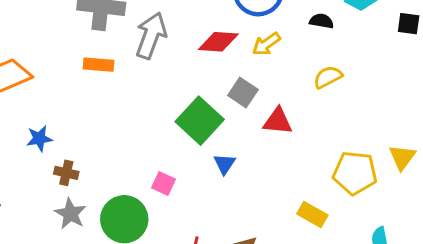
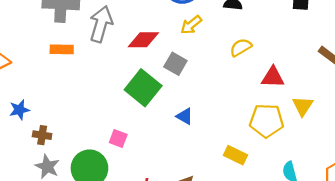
red diamond: (218, 42) -> (143, 40), moved
red triangle: (278, 121) -> (273, 77), moved
blue triangle: (225, 164) -> (185, 116), moved, turned -30

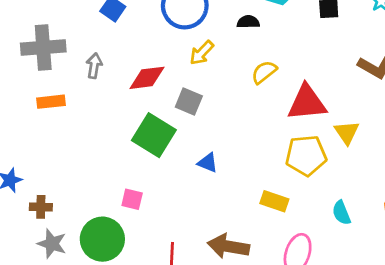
gray arrow: (101, 24) -> (94, 66), size x0.6
red triangle: (273, 77) -> (307, 103), size x1.4

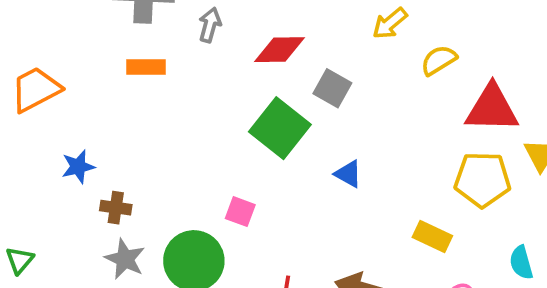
yellow arrow: (202, 53) -> (390, 23), moved

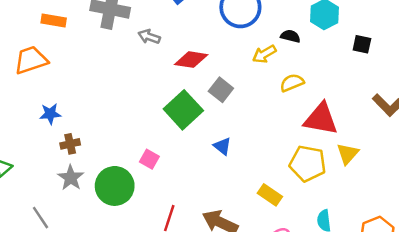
gray arrow: (210, 25) -> (149, 37), turned -95
orange rectangle: (146, 67) -> (54, 20), moved
brown cross: (116, 208) -> (70, 144), turned -30

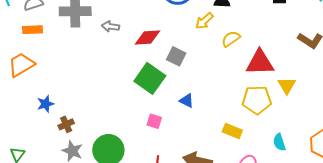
pink square: (149, 159) -> (154, 121), moved

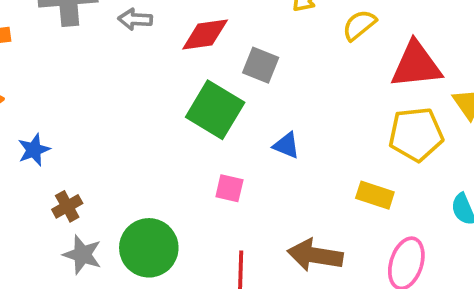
blue star: (45, 104) -> (34, 150), moved

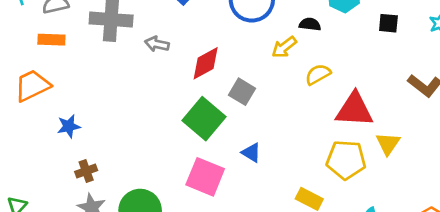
red diamond: (205, 34) -> (206, 63), turned -30
pink square: (229, 188) -> (205, 177), size x1.8

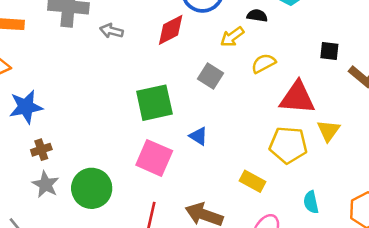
black square: (388, 23) -> (329, 51), moved
red diamond: (206, 63) -> (171, 30), moved
gray square: (242, 92) -> (210, 76), moved
green square: (204, 119) -> (154, 103), turned 36
blue star: (69, 126) -> (26, 107), size x1.5

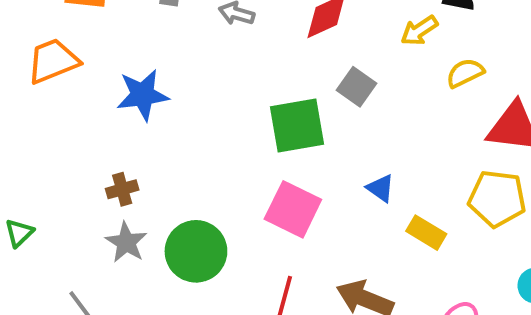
gray square: (210, 76) -> (356, 87), moved
blue star: (26, 107) -> (143, 95), moved
blue triangle: (199, 136) -> (381, 188), moved
yellow rectangle: (253, 181) -> (426, 233), moved

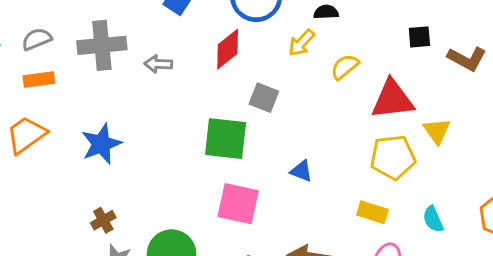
green square: (297, 125) -> (226, 139), turned 30
yellow rectangle: (426, 233) -> (372, 212), moved

